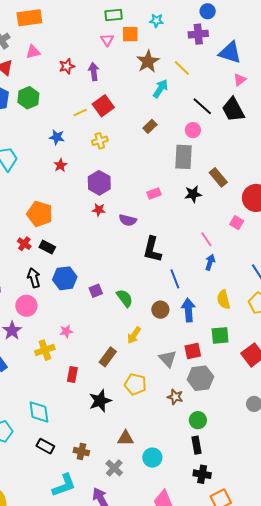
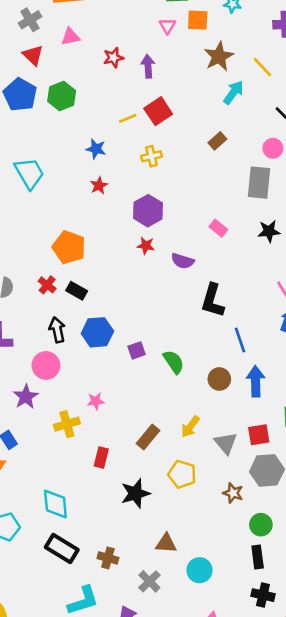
pink rectangle: (154, 194) -> (218, 228), turned 56
yellow arrow: (134, 335) -> (190, 427), moved
black rectangle: (45, 446) -> (62, 549), size x1.4

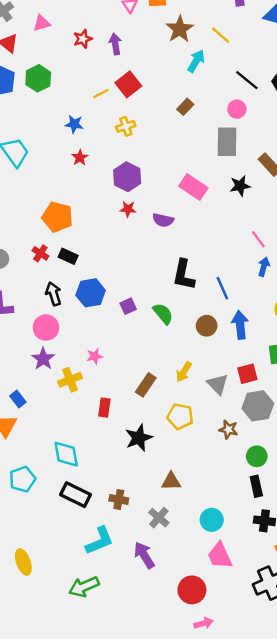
pink rectangle: (218, 228) -> (193, 187), size x1.6
black L-shape: (213, 301) -> (184, 275), moved
purple star: (26, 397) -> (43, 359), moved
cyan circle: (200, 570) -> (212, 520), moved

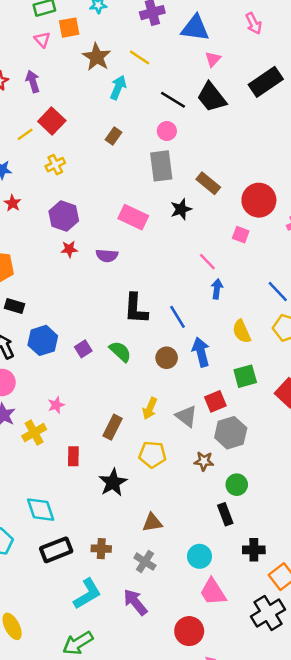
black rectangle: (256, 486) -> (225, 514), moved
black rectangle: (76, 495) -> (56, 550), turned -40

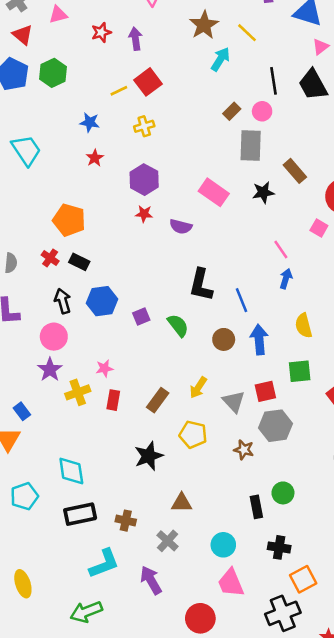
black line: (173, 100) -> (274, 81), turned 40
brown rectangle: (114, 136) -> (232, 111), moved
red rectangle: (73, 456) -> (113, 400), moved
green circle: (237, 485) -> (283, 493), moved

